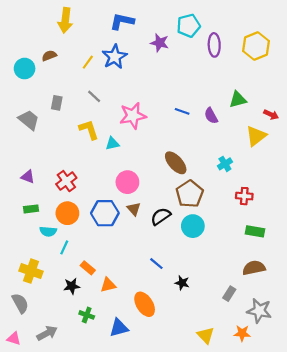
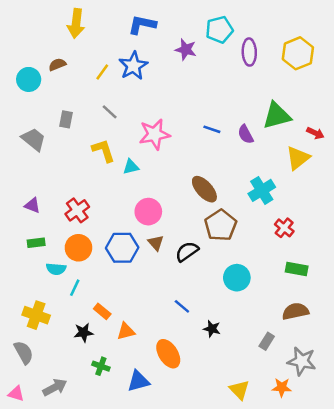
green triangle: (238, 100) -> (277, 116), size x1.4
cyan cross: (225, 164) -> (262, 190), size x1.5
red cross: (244, 196) -> (284, 228), turned 35
cyan circle: (193, 226) -> (237, 278), moved

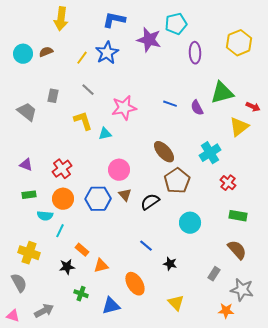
purple star: (186, 50) -> (149, 40), size x1.4
purple ellipse: (249, 52) -> (195, 53), moved
cyan circle: (29, 79) -> (23, 54), moved
brown semicircle: (295, 311) -> (237, 250), turned 60
yellow triangle: (239, 390) -> (176, 303), moved

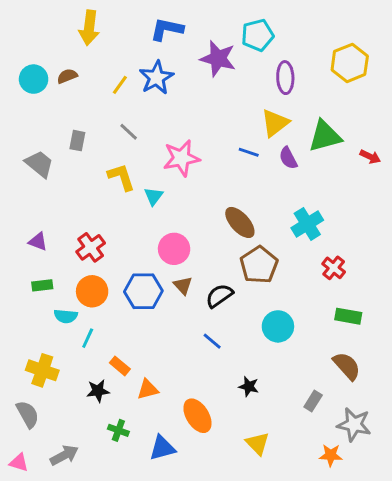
yellow triangle: (239, 127) -> (275, 123), moved
cyan triangle: (105, 134) -> (154, 196), turned -40
blue line: (146, 246) -> (212, 341), moved

